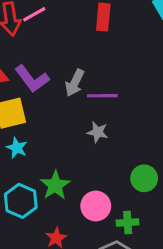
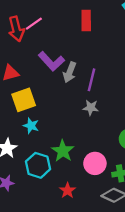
purple L-shape: (32, 79) -> (51, 61), moved
purple line: (102, 96) -> (91, 80), turned -70

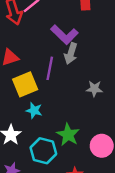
purple L-shape: (51, 61) -> (64, 35), moved
purple line: (91, 80) -> (50, 68), moved

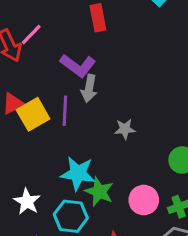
yellow square: (25, 84) -> (33, 114), moved
cyan star: (34, 110) -> (78, 173), moved, size x1.6

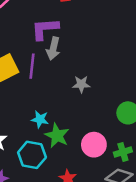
purple L-shape: (78, 66) -> (45, 29), turned 136
cyan star: (78, 173) -> (40, 119), size x0.6

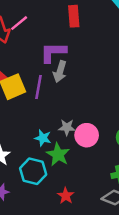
gray star: (81, 84) -> (67, 127), moved
pink circle: (94, 145) -> (87, 135), moved

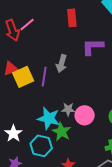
purple L-shape: (53, 52) -> (93, 47), moved
cyan star: (43, 138) -> (49, 118), size x1.6

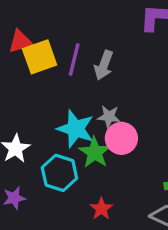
gray arrow: (62, 64) -> (104, 65), moved
pink circle: (85, 115) -> (121, 138), moved

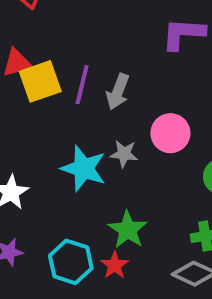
pink circle: (121, 138) -> (170, 133), moved
green star: (95, 152) -> (128, 230), moved
cyan hexagon: (59, 173) -> (71, 262), moved

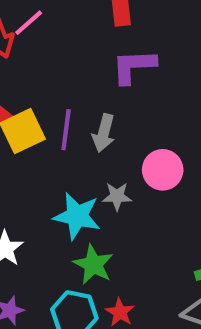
purple L-shape: (183, 34) -> (134, 66), moved
green star: (128, 230) -> (93, 265), moved

